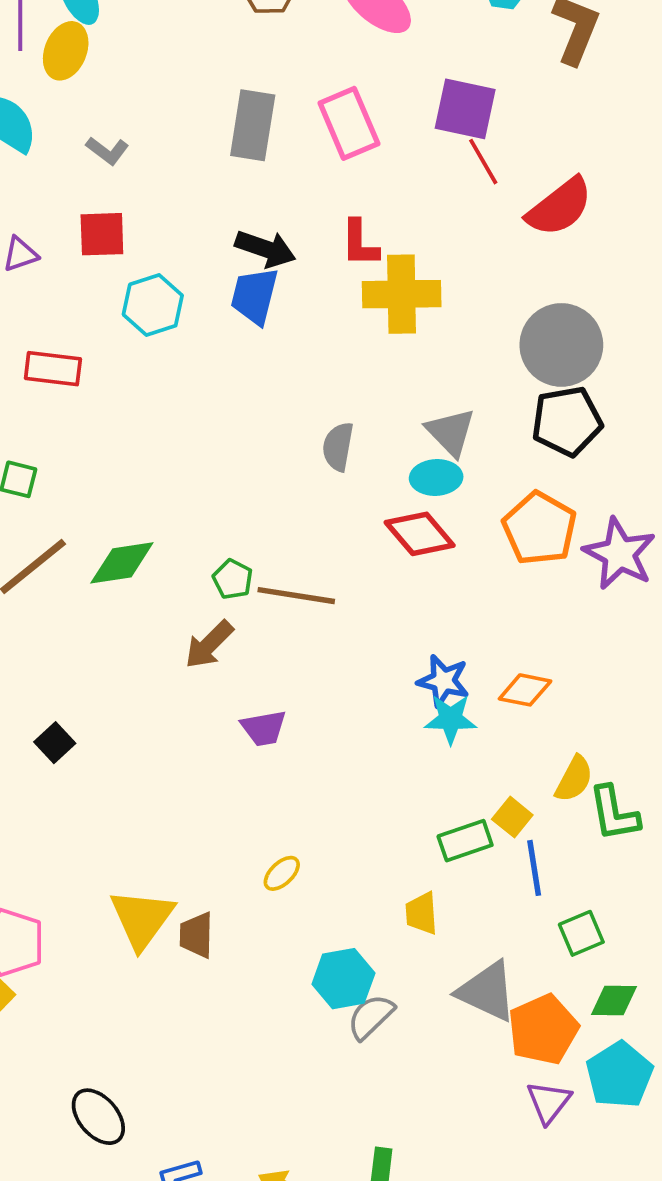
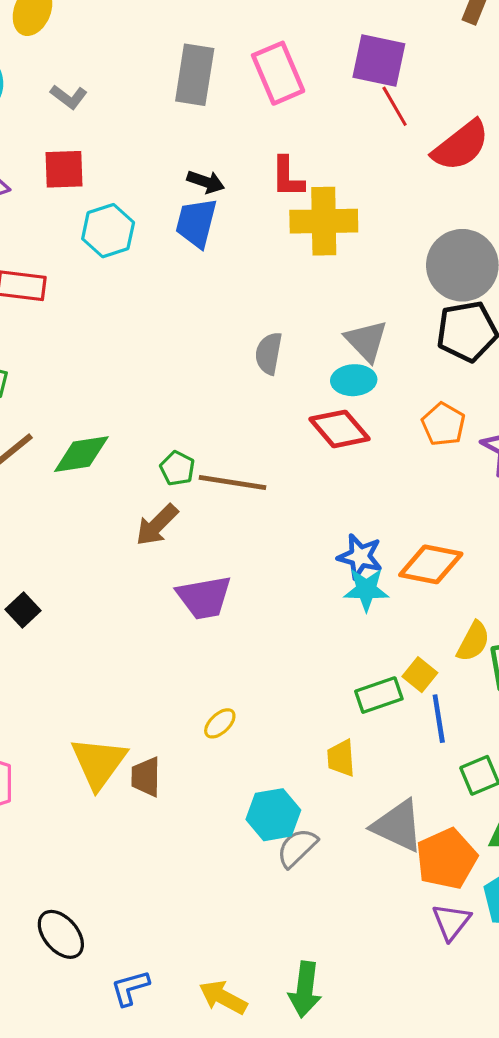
black arrow: (265, 249) -> (206, 182), size x0.7
orange pentagon: (540, 528) -> (443, 424), size x0.7
orange diamond: (525, 690) -> (431, 564), size x1.4
purple trapezoid: (264, 728) -> (204, 597), size x1.4

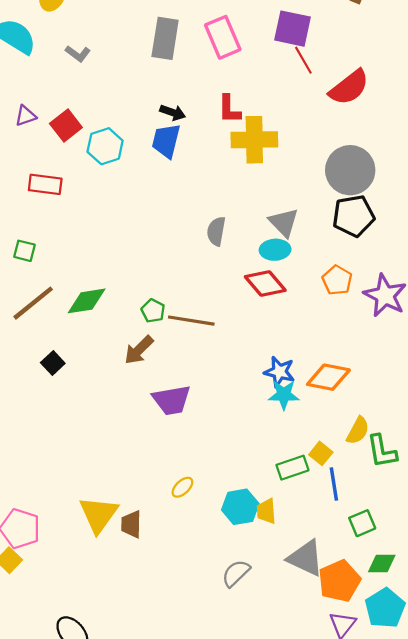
red square: (64, 169) -> (66, 126), moved, turned -36
black square: (23, 610) -> (53, 363), moved
cyan hexagon: (273, 815) -> (240, 507), moved

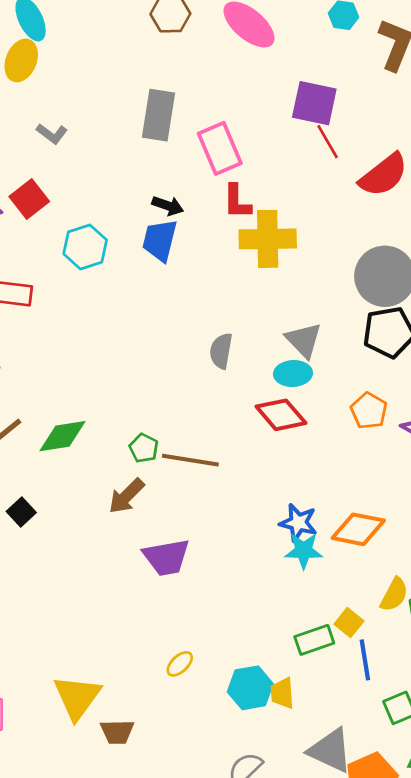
pink rectangle: (223, 37) -> (220, 148), moved
red square: (66, 126) -> (29, 199), moved
brown trapezoid: (131, 524) -> (117, 732), moved, turned -92

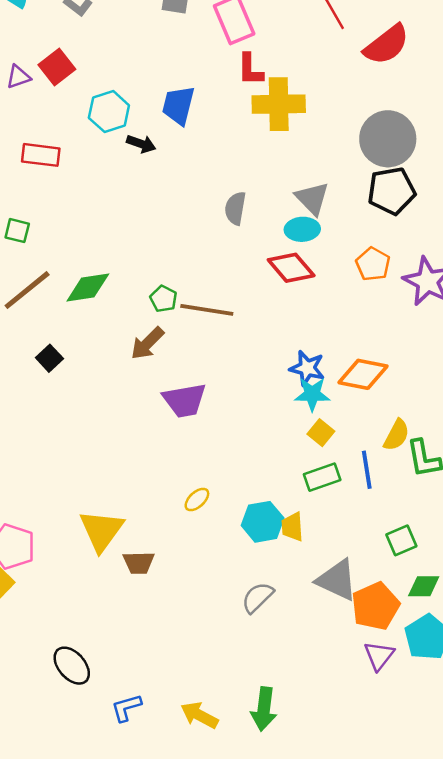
black arrow: (168, 206) -> (141, 144), moved
yellow square: (349, 623) -> (321, 433), moved
blue line: (365, 660) -> (367, 470), moved

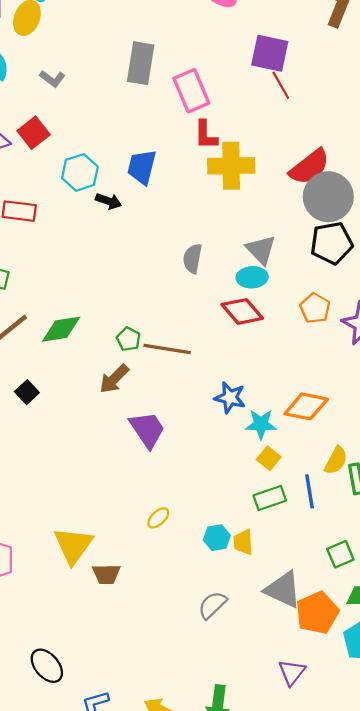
red semicircle: (387, 45) -> (309, 167), moved
blue star: (307, 368) -> (230, 398), moved
purple trapezoid: (185, 400) -> (147, 430), turned -114
cyan hexagon: (263, 522) -> (217, 538), size x0.7
purple triangle: (379, 656) -> (292, 672), moved

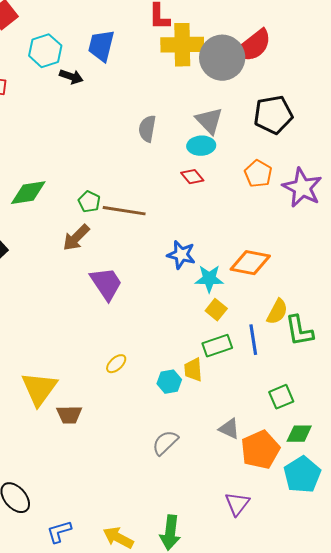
gray circle: (328, 197) -> (222, 58), moved
red diamond: (242, 311) -> (192, 177), size x0.6
yellow trapezoid: (243, 542) -> (193, 370), moved
gray triangle: (283, 590) -> (229, 429), size x0.6

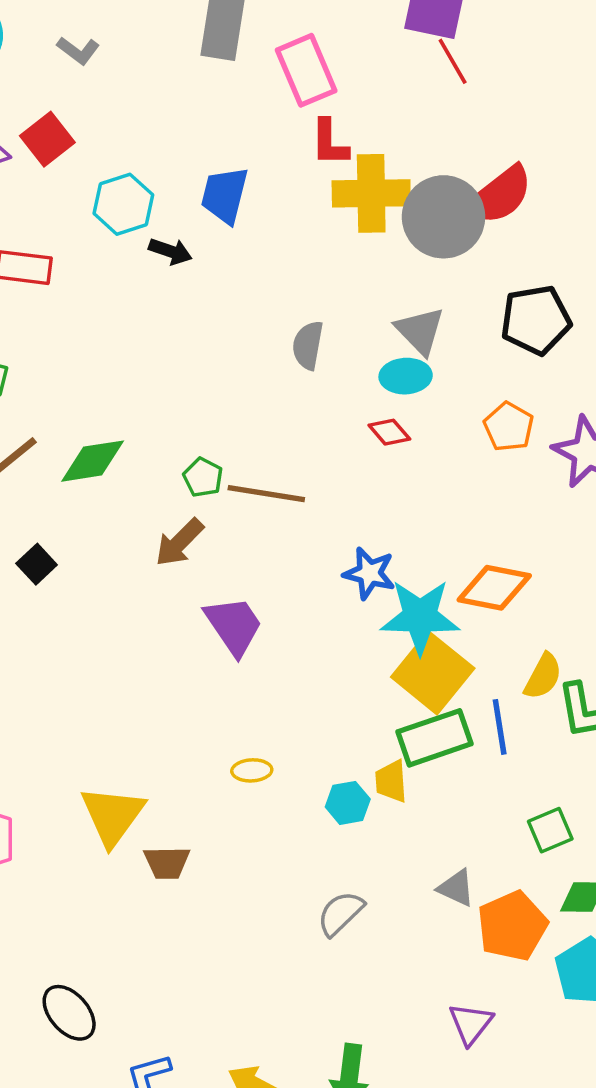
cyan star: (209, 279) -> (420, 617), size x1.5
yellow square: (216, 310) -> (433, 673), size x2.0
green rectangle: (217, 346) -> (434, 738), size x1.4
yellow ellipse: (116, 364) -> (252, 770), turned 40

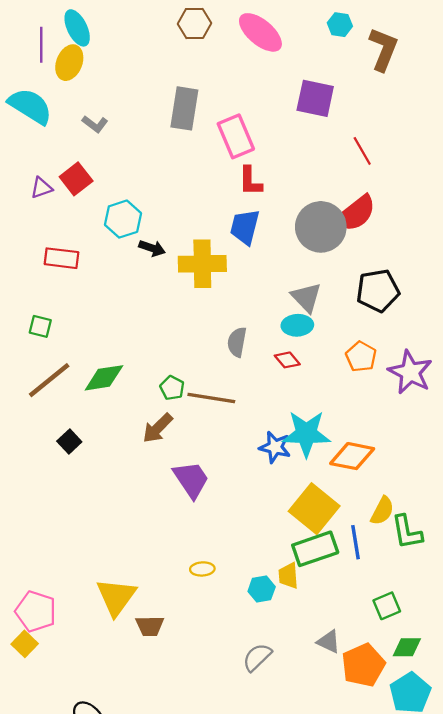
red line: (453, 61) -> (362, 151), moved
yellow cross: (371, 193) -> (202, 264), moved
blue trapezoid: (225, 195) -> (245, 227), moved
gray semicircle: (308, 345) -> (237, 342), moved
cyan star: (420, 617) -> (306, 434), moved

